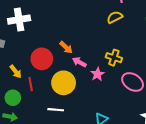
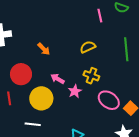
yellow semicircle: (115, 17) -> (88, 47), moved
orange arrow: (66, 47) -> (44, 49), moved

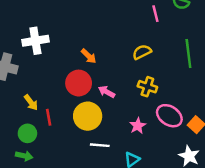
red circle: (21, 74) -> (79, 83), moved
pink star: (75, 91) -> (138, 126), moved
white line: (33, 124) -> (100, 145), moved

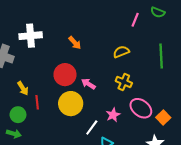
pink line: (155, 14) -> (135, 20), turned 32
orange arrow: (89, 56) -> (75, 43), moved
white line: (100, 145) -> (92, 128), moved, turned -63

